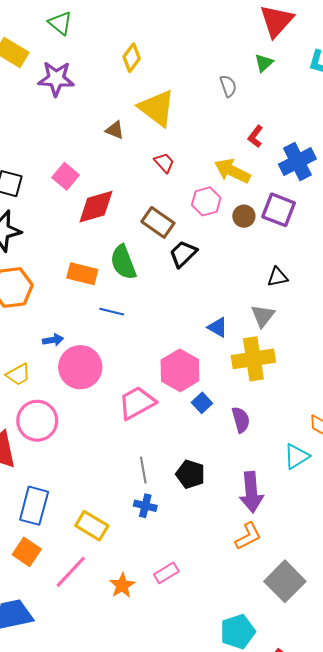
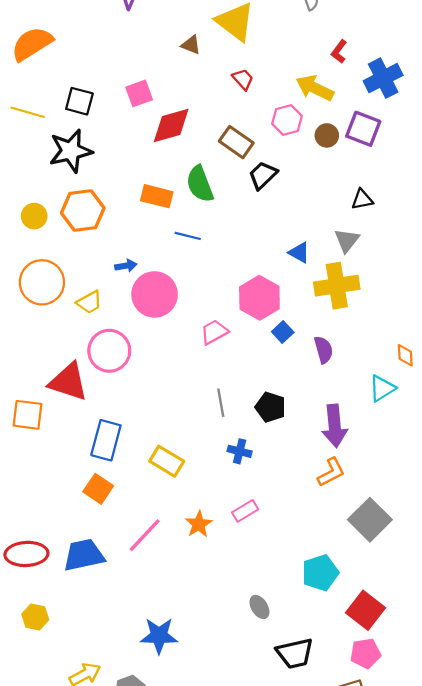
pink square: (66, 176) -> (139, 93), turned 30
pink trapezoid: (137, 403) -> (214, 332), size x0.7
blue cross: (145, 506) -> (240, 451), moved
pink line: (71, 572) -> (145, 535), moved

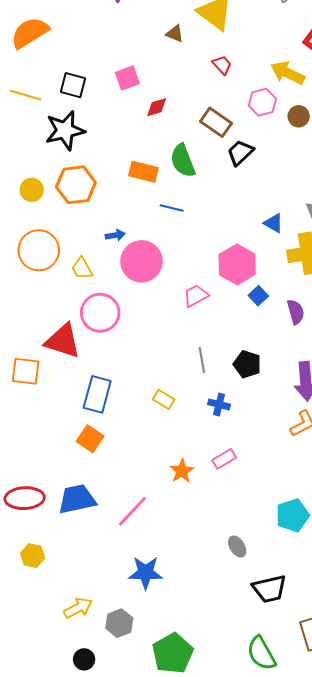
red diamond: (171, 126) -> (157, 107), size x0.6
yellow trapezoid: (89, 302) -> (82, 268), turned 90
yellow rectangle: (167, 461) -> (164, 399), moved, size x0.7
pink line: (145, 535) -> (132, 511), moved

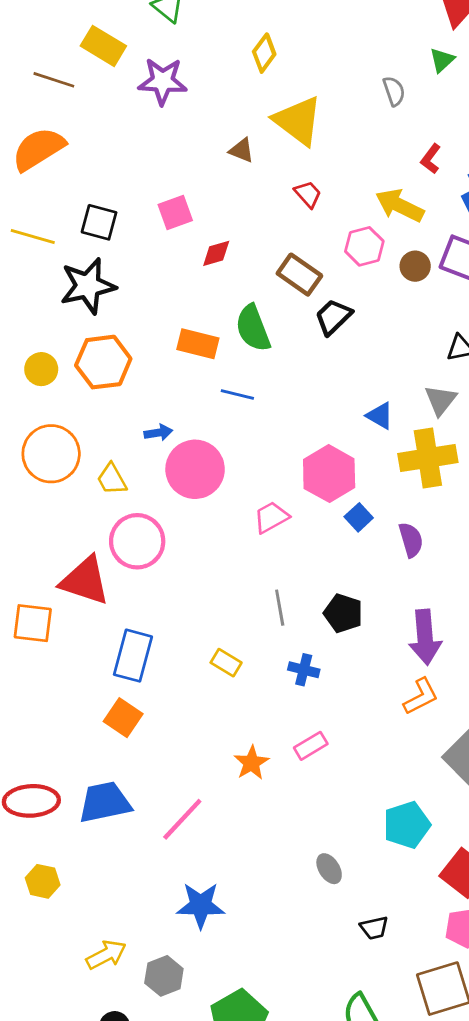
black trapezoid: (269, 589) -> (374, 928), size x0.6

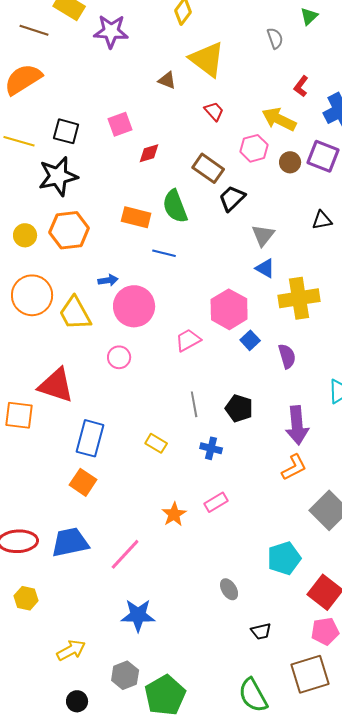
gray triangle: (441, 400) -> (263, 235), moved
yellow trapezoid: (112, 479) -> (75, 313), size x1.5
pink circle: (137, 541) -> (119, 357), moved, size x0.6
gray hexagon: (164, 976) -> (125, 675), moved

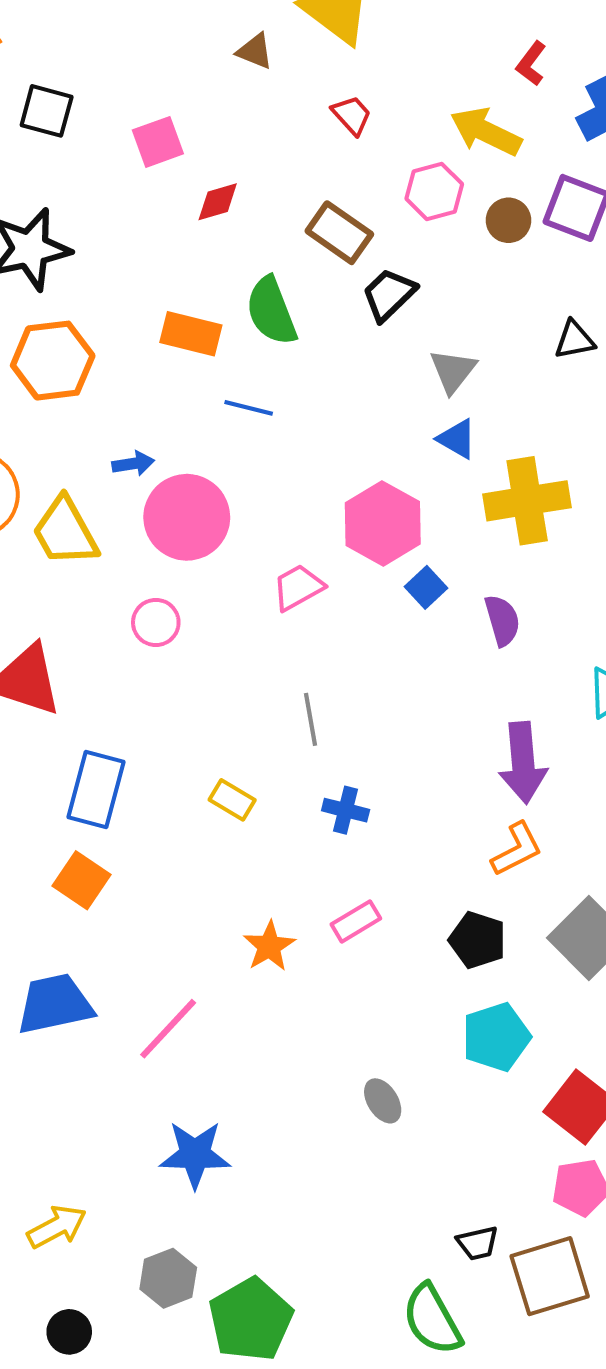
black square: (66, 131) -> (47, 111), moved
black pentagon: (239, 408) -> (478, 940), moved
black trapezoid: (261, 631) -> (478, 1243), moved

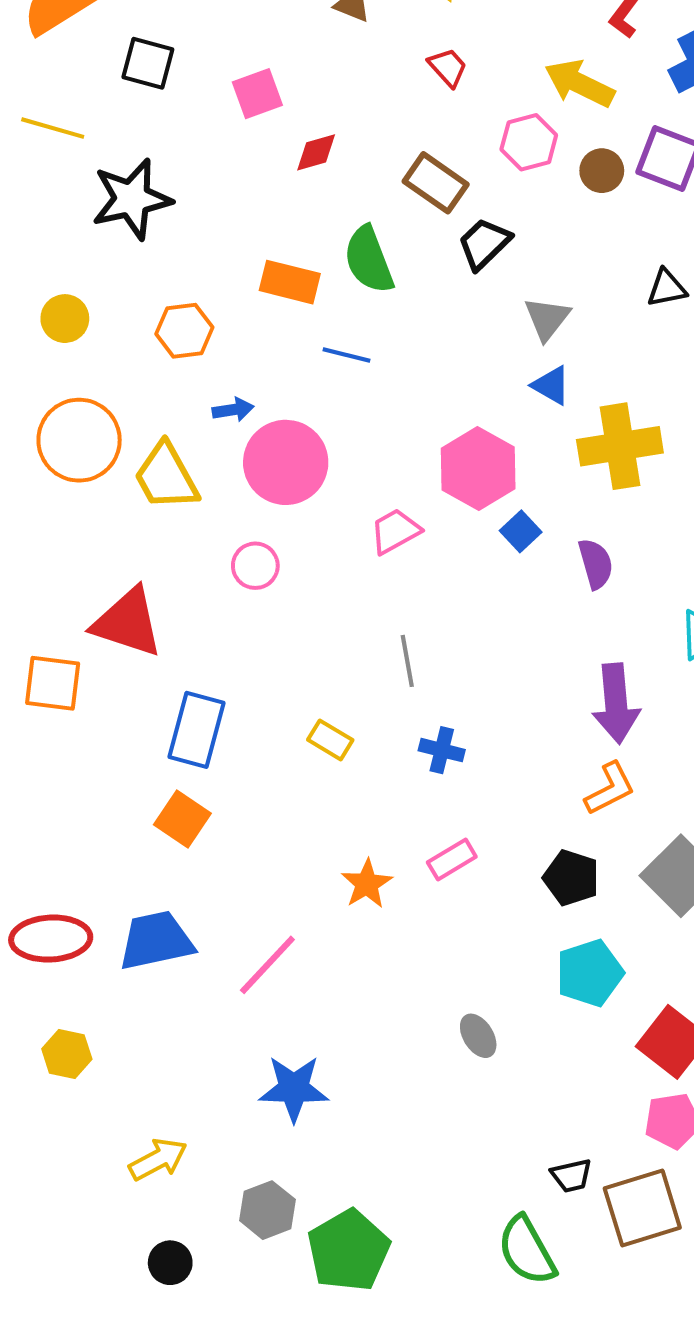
orange hexagon: (53, 361) -> (184, 331), moved, size x0.7

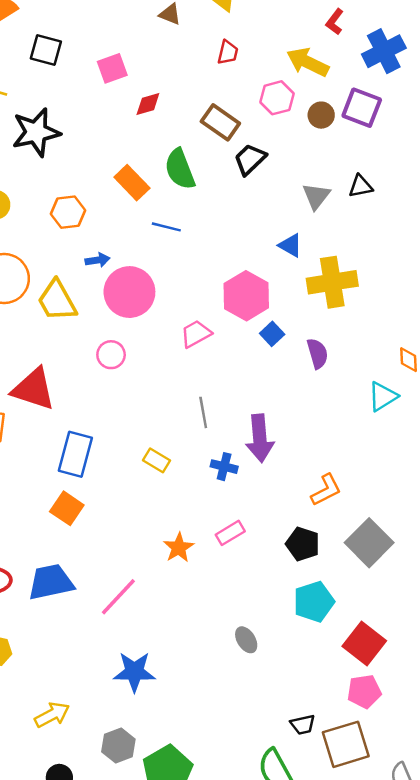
red trapezoid: (448, 67) -> (228, 52), turned 55
orange rectangle: (290, 282) -> (132, 183), turned 32
gray triangle: (547, 319) -> (316, 196), moved
purple arrow: (616, 704) -> (260, 438), moved

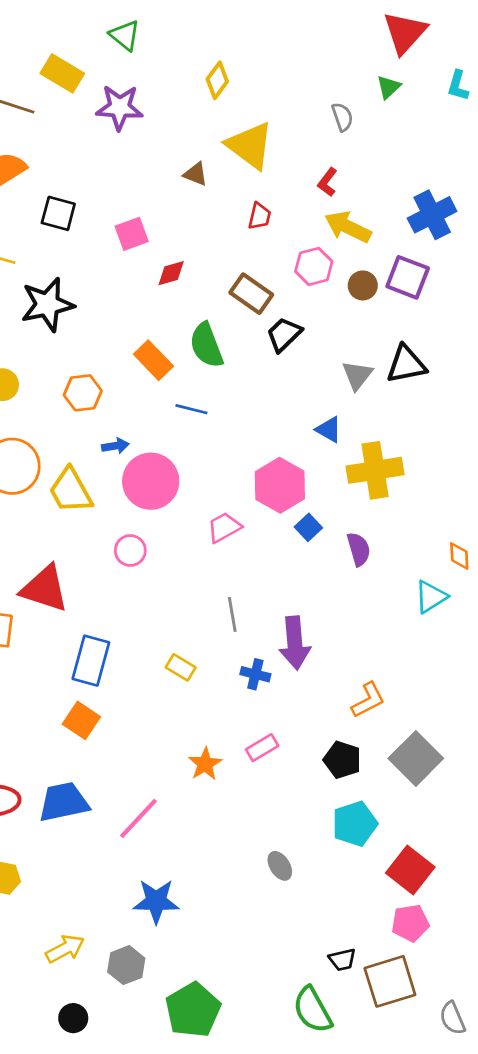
red L-shape: (335, 22) -> (327, 182), moved
black triangle: (361, 186) -> (406, 364), size x1.5
gray hexagon: (118, 746) -> (126, 965), moved

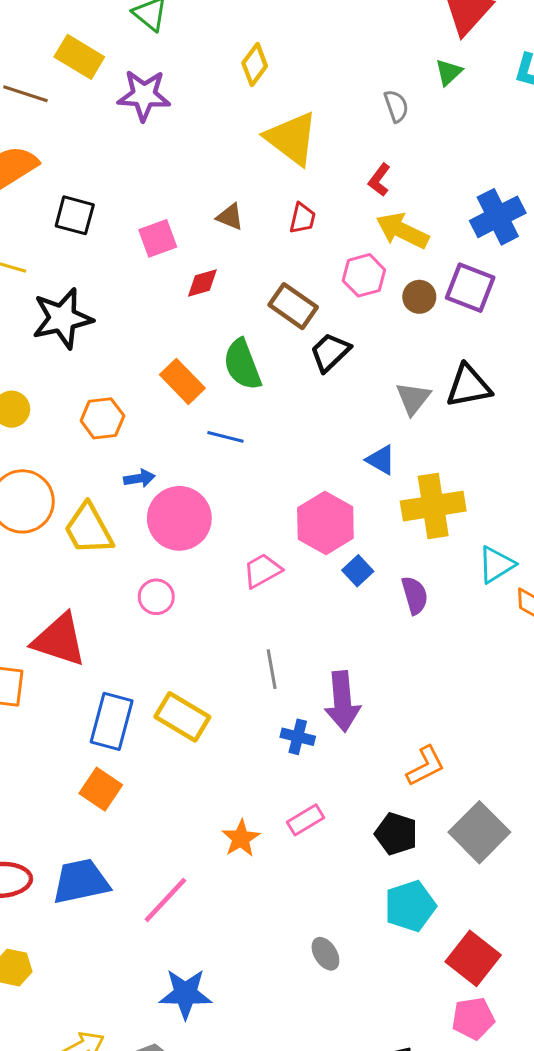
brown triangle: (196, 174) -> (230, 217), moved
cyan triangle: (431, 597) -> (496, 565), moved
yellow rectangle: (181, 667) -> (182, 717), moved, size x1.6

